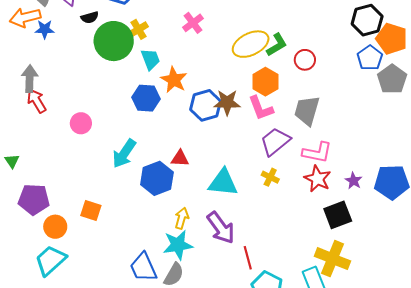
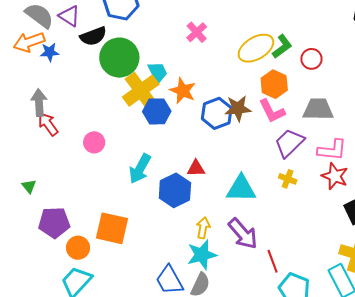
black semicircle: (90, 17) -> (93, 36), size x1.5
yellow cross: (139, 29) -> (141, 91), moved, size x1.8
gray trapezoid: (307, 111) -> (318, 109), turned 80
orange square: (91, 210) -> (112, 228), size x1.6

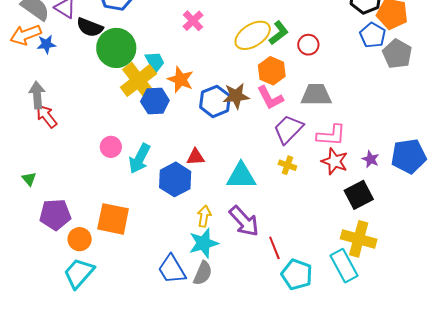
black semicircle: (93, 36) -> (90, 27), turned 44
pink circle: (94, 142) -> (111, 147), moved

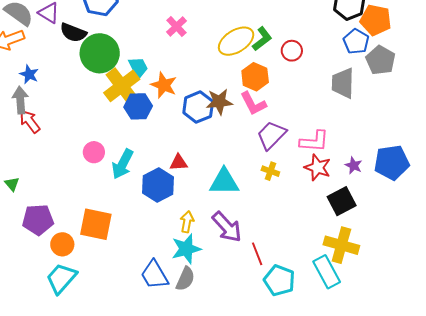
blue star: (46, 44) -> (29, 74), moved, turned 30
gray trapezoid: (316, 95) -> (343, 83), moved, turned -88

